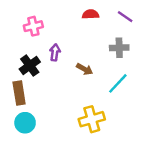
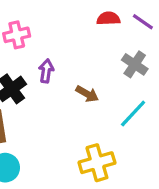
red semicircle: (91, 14) -> (108, 18), moved
gray cross: (119, 48) -> (135, 64), turned 36

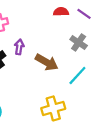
brown arrow: (87, 94) -> (47, 62), size x1.5

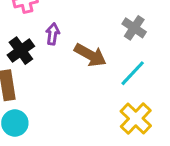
yellow cross: (53, 108) -> (136, 118), moved, turned -30

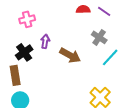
cyan line: (133, 73) -> (110, 57), moved

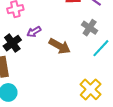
purple arrow: (45, 41) -> (34, 32), turned -128

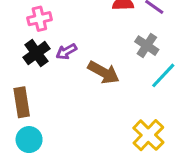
black cross: (12, 43) -> (36, 53), moved

